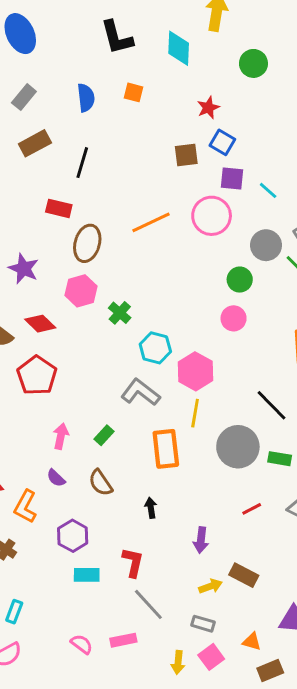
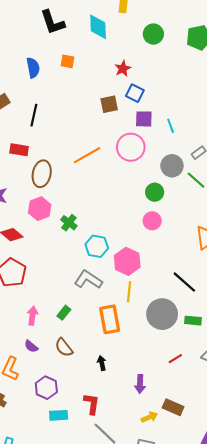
cyan line: (268, 190) -> (171, 126), turned 32

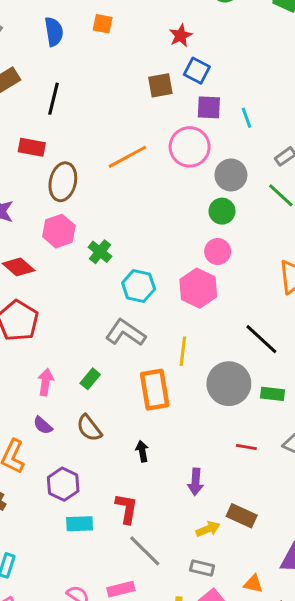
gray circle: (172, 166) -> (231, 175), moved
pink hexagon: (127, 261) -> (198, 288), moved
red line: (175, 359) -> (246, 447), turned 40

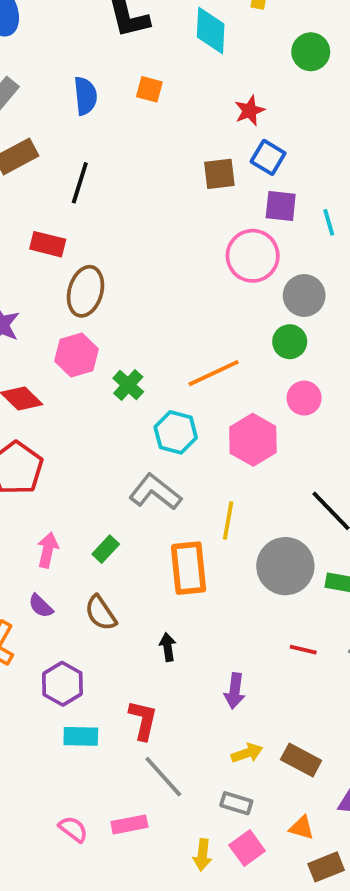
orange line: (127, 157) -> (214, 373), moved
pink circle: (218, 252) -> (304, 398), moved
brown rectangle: (242, 516) -> (301, 760), moved

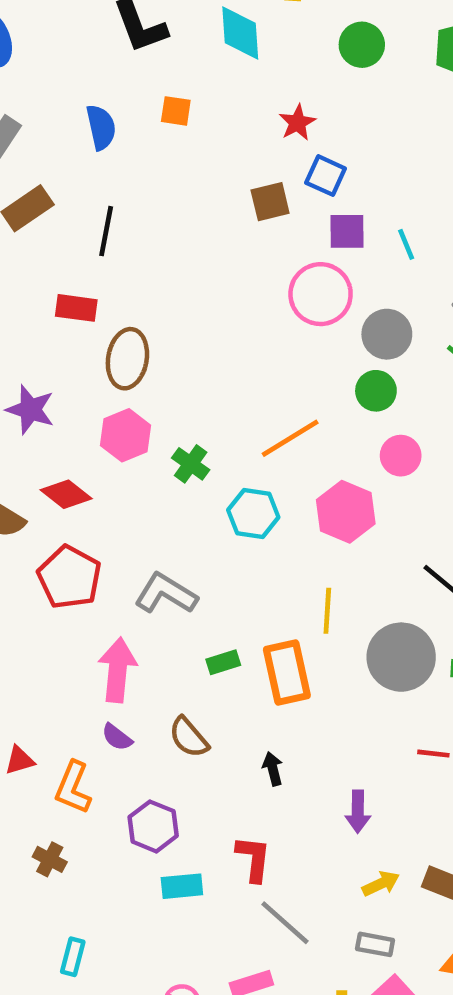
gray L-shape: (155, 492) -> (166, 594), moved
green rectangle: (106, 549) -> (223, 662), moved, turned 36
pink arrow: (48, 550) -> (118, 670), size x1.5

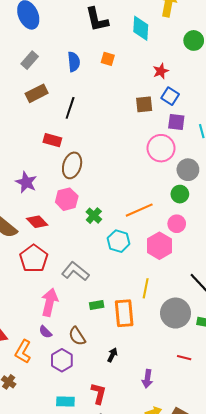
pink circle: (401, 456) -> (177, 224), moved
black arrow: (273, 769) -> (112, 355), turned 32
purple hexagon: (153, 826) -> (62, 360), moved

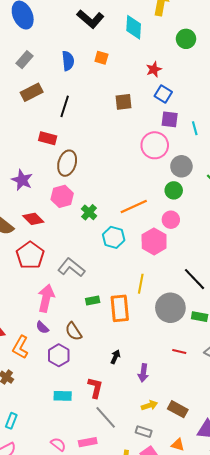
black L-shape: (97, 19) -> (90, 19), turned -36
brown square: (144, 104) -> (124, 102), moved
black arrow: (112, 355) -> (115, 357), moved

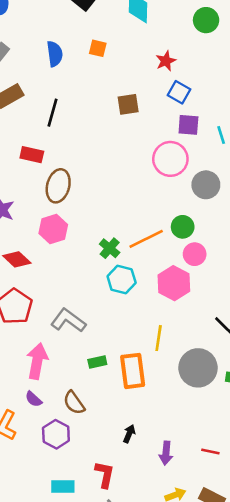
green circle: (174, 190) -> (183, 227), moved
green cross: (89, 212) -> (110, 248), moved
red line: (179, 352) -> (210, 451), moved

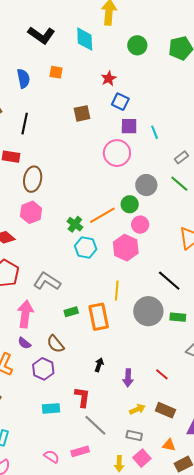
gray circle: (206, 185) -> (146, 185), moved
red line: (210, 451) -> (162, 374), turned 32

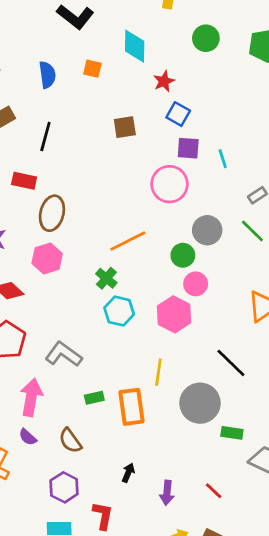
cyan diamond: (85, 39) -> (135, 46), moved
orange line: (102, 215) -> (128, 241), moved
green rectangle: (178, 317) -> (232, 433), moved
purple hexagon: (43, 369) -> (64, 487), moved

